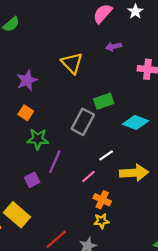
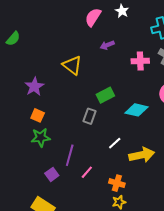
gray rectangle: (83, 122) -> (90, 116), size x0.7
green star: (38, 139) -> (41, 137), moved
pink line: (89, 177) -> (87, 172), moved

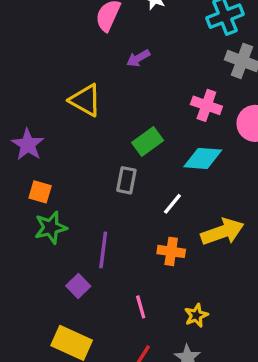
pink cross: (140, 61) -> (206, 105), moved, turned 30
white line: (115, 143) -> (172, 204), moved
pink line: (87, 172) -> (141, 307), moved, turned -48
orange cross: (117, 183) -> (171, 251), moved

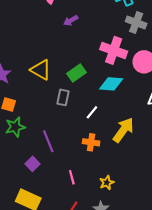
yellow triangle: (85, 100) -> (41, 70), moved
pink cross: (206, 105) -> (114, 50), size x1.4
yellow arrow: (222, 232) -> (123, 130), turned -35
purple line: (103, 250) -> (48, 141), turned -30

